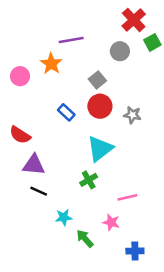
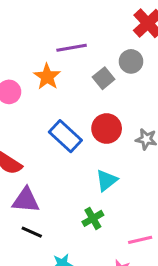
gray square: (97, 80) -> (104, 78), moved
blue rectangle: (66, 112) -> (65, 136), size x1.5
cyan triangle: (100, 149) -> (107, 180), size x0.7

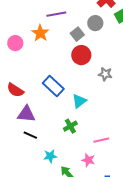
red circle: (107, 129) -> (81, 55), moved
blue rectangle: (65, 136) -> (53, 86), moved

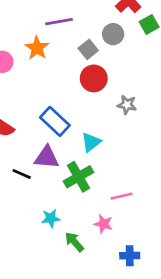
purple triangle: (26, 114) -> (47, 157), moved
green cross: (70, 126) -> (78, 177), size x1.5
black line: (30, 135) -> (22, 174), moved

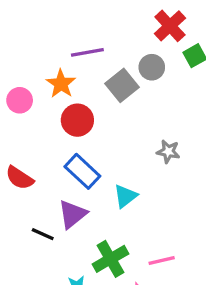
gray square: (88, 49) -> (122, 85), size x1.4
red circle: (94, 78) -> (77, 120), moved
purple triangle: (47, 157) -> (72, 214), turned -44
green cross: (78, 177) -> (110, 259), moved

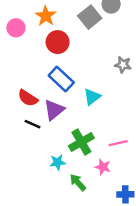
red semicircle: (20, 178) -> (28, 98), moved

